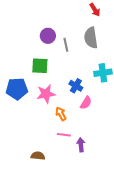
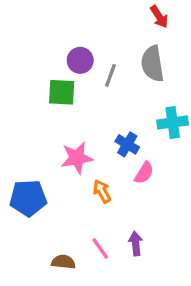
gray line: (66, 45) -> (110, 75), turned 32
green square: (40, 66) -> (62, 92), moved
blue pentagon: (17, 89) -> (28, 198), moved
pink line: (64, 135) -> (100, 248), moved, turned 48

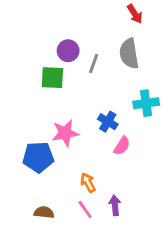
orange arrow: (102, 191) -> (88, 183), moved
blue pentagon: (28, 198) -> (38, 157), moved
brown semicircle: (63, 262) -> (44, 212), moved

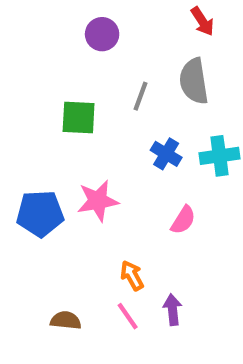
purple circle: (68, 51) -> (102, 34), moved
blue cross: (108, 122) -> (166, 154), moved
blue pentagon: (38, 157) -> (40, 214), moved

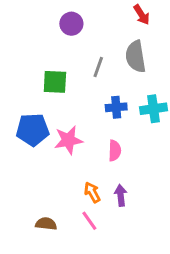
blue cross: (166, 154) -> (116, 107), turned -36
blue pentagon: (40, 214) -> (33, 130), moved
pink semicircle: (183, 220) -> (115, 151), moved, turned -30
purple arrow: (173, 310) -> (121, 195), moved

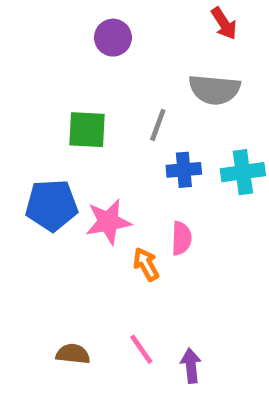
gray semicircle: (136, 57) -> (215, 90), turned -76
gray line: (98, 67) -> (158, 125), moved
orange arrow: (92, 192) -> (146, 264), moved
purple arrow: (121, 195) -> (191, 366), moved

